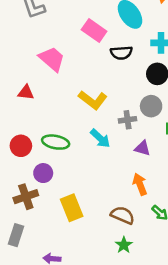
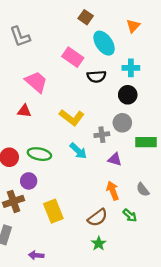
red triangle: (26, 92) -> (24, 111), moved
brown semicircle: (123, 215) -> (98, 218), turned 120

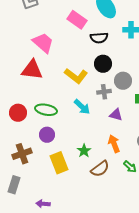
black circle: (128, 95) -> (103, 64), moved
red triangle: (24, 111) -> (32, 70), size x1.6
purple circle: (29, 181) -> (47, 135), moved
green star: (99, 243) -> (84, 151), moved

